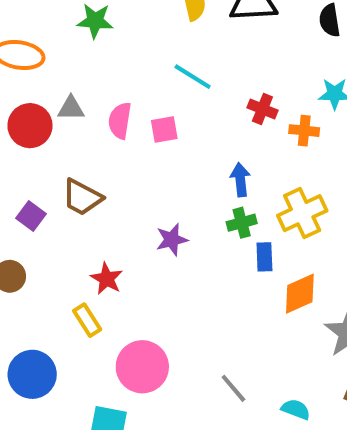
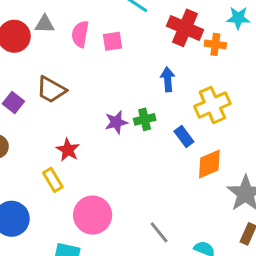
red cross: (262, 109) -> (185, 28), size x1.6
green cross: (242, 223) -> (145, 119), moved
blue rectangle: (264, 257) -> (184, 136), turned -36

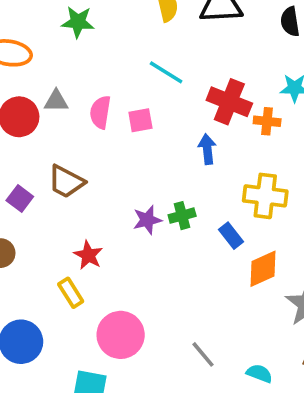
blue arrow: (168, 79) -> (207, 149), moved
yellow cross: (212, 105) -> (265, 196), turned 32

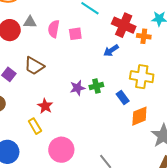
blue arrow: (207, 149) -> (111, 50), turned -119

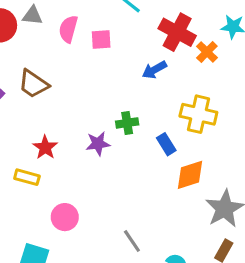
orange cross: (144, 36) -> (207, 52), turned 32
purple star: (77, 88) -> (98, 144), moved
yellow rectangle: (35, 126) -> (27, 177), turned -49
pink circle: (61, 150) -> (65, 217), size x0.7

